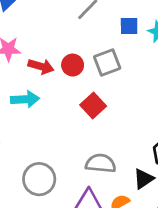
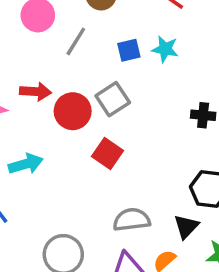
red circle: (73, 65) -> (73, 111), size x1.4
red arrow: (41, 66) -> (35, 92), moved

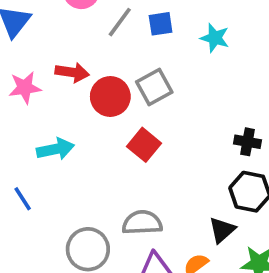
blue square: (129, 50) -> (161, 24), moved
black cross: (203, 115) -> (247, 142), moved
gray semicircle: (132, 220) -> (142, 223), moved

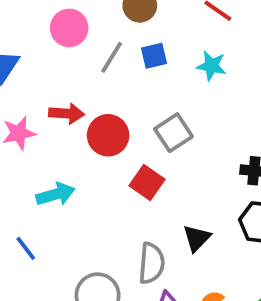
gray square: (154, 87) -> (174, 133), moved
gray semicircle: (142, 223) -> (152, 263), turned 102
black triangle: (222, 230) -> (197, 238), moved

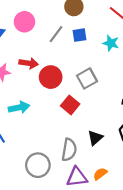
pink circle: (69, 28) -> (24, 22), moved

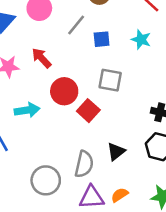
blue square: (80, 35) -> (102, 39), moved
red arrow: (29, 63) -> (41, 58), turned -144
red circle: (51, 77) -> (64, 91), moved
gray square: (87, 78) -> (110, 80), turned 36

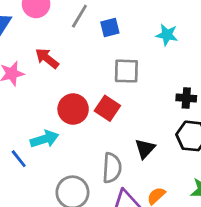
cyan star: (141, 39) -> (167, 35), moved
red circle: (64, 91) -> (73, 109), moved
cyan arrow: (27, 110) -> (45, 139), moved

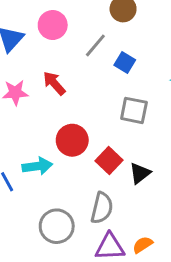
blue square: (110, 28) -> (125, 63), turned 36
red square: (107, 108) -> (109, 160), moved
black triangle: (145, 149) -> (140, 173), moved

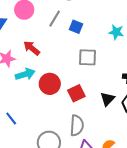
red square: (109, 160) -> (76, 93), turned 30
cyan arrow: (37, 166) -> (25, 74), moved
black triangle: (140, 173) -> (107, 99), moved

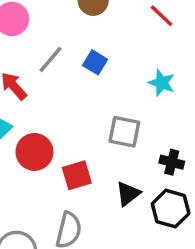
gray line: (55, 19) -> (50, 59), moved
gray square: (87, 57) -> (124, 132), moved

